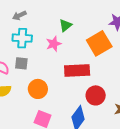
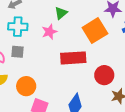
orange circle: (38, 89) -> (26, 86), moved
red circle: (96, 95) -> (104, 75), moved

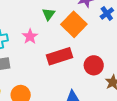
green triangle: (61, 13) -> (49, 14), moved

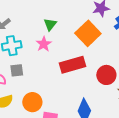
green triangle: (49, 14) -> (50, 24), moved

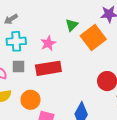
green triangle: (50, 24) -> (72, 25), moved
red rectangle: (72, 65) -> (48, 68), moved

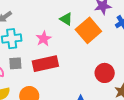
green triangle: (72, 25) -> (66, 19), turned -40

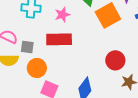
gray square: (15, 63) -> (27, 47), moved

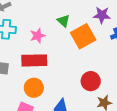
orange circle: (37, 68) -> (34, 88), moved

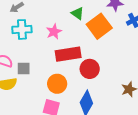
red rectangle: (34, 60) -> (68, 54), moved
red circle: (91, 81) -> (90, 69), moved

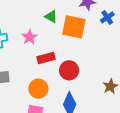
orange square: (99, 26) -> (74, 27), turned -35
red rectangle: (68, 54) -> (46, 58), size x0.7

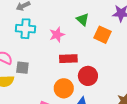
orange square: (74, 27) -> (103, 35), size x0.7
orange circle: (38, 89) -> (64, 88), moved

